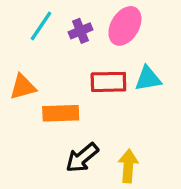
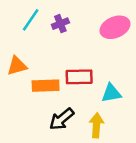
pink ellipse: (125, 26) -> (115, 27), moved, turned 36
cyan triangle: (148, 79) -> (111, 93), moved
red rectangle: (108, 82) -> (79, 77), moved

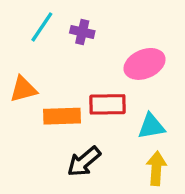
purple cross: (60, 24) -> (82, 32), turned 35
pink ellipse: (115, 27) -> (145, 64), moved
yellow arrow: (96, 125) -> (156, 168), moved

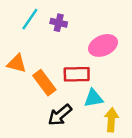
orange triangle: (23, 89) -> (17, 63), turned 30
orange rectangle: (62, 116) -> (44, 83), turned 55
cyan triangle: (151, 126) -> (93, 98), moved

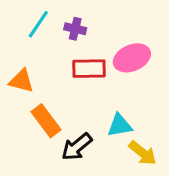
red rectangle: (77, 74) -> (89, 69), moved
orange rectangle: (44, 83) -> (46, 121), moved
yellow arrow: (111, 120) -> (143, 153), turned 125

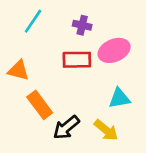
purple cross: (75, 29) -> (82, 25), moved
cyan triangle: (120, 125) -> (119, 98), moved
yellow arrow: (143, 153) -> (106, 130), moved

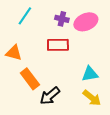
pink ellipse: (114, 50) -> (86, 22), moved
yellow arrow: (106, 130) -> (92, 98), moved

